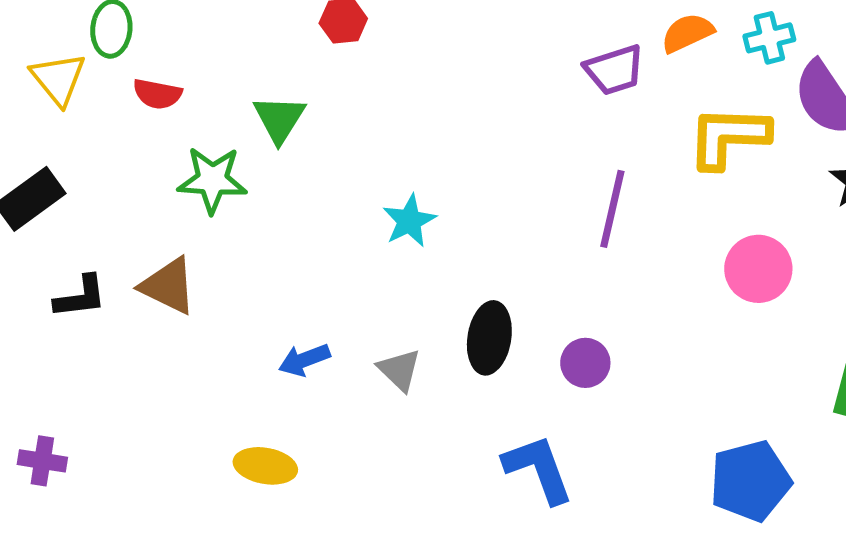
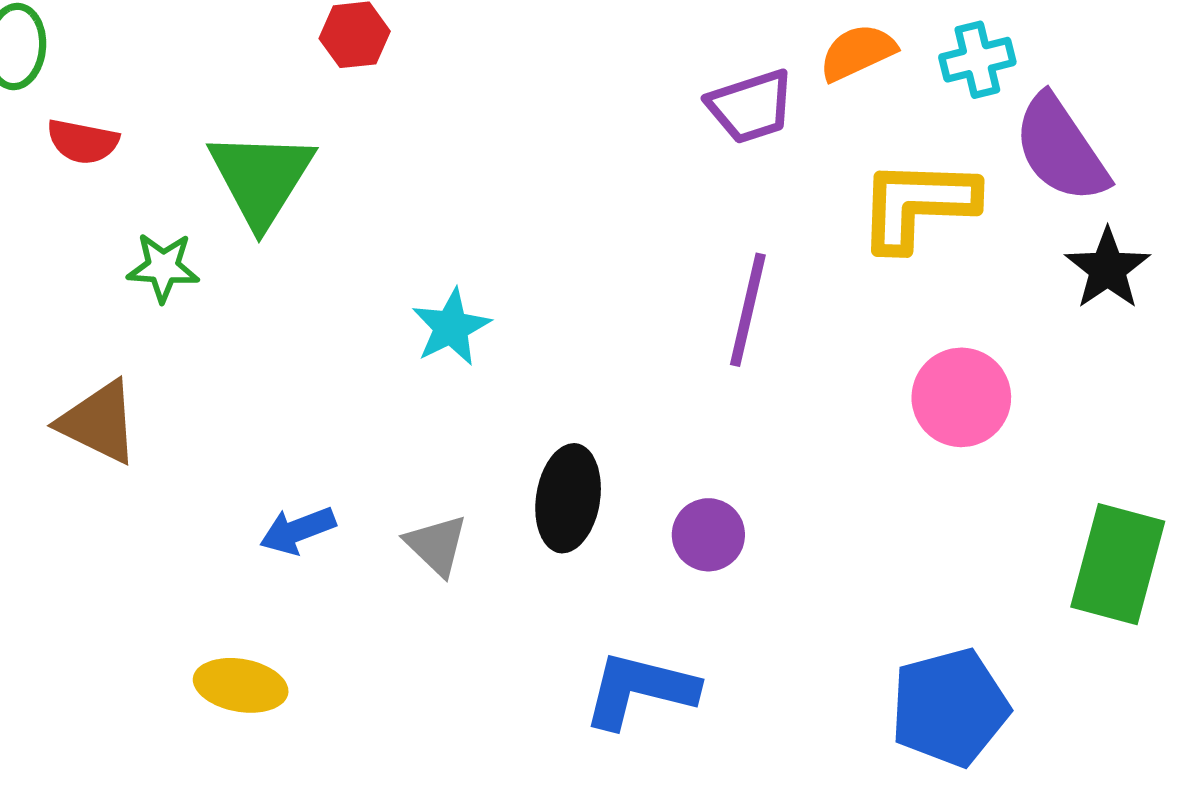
green triangle: (279, 119) -> (261, 178), size x1.4
green star: (212, 180) -> (163, 267), size x0.7
blue L-shape: (538, 469) -> (640, 690), turned -56

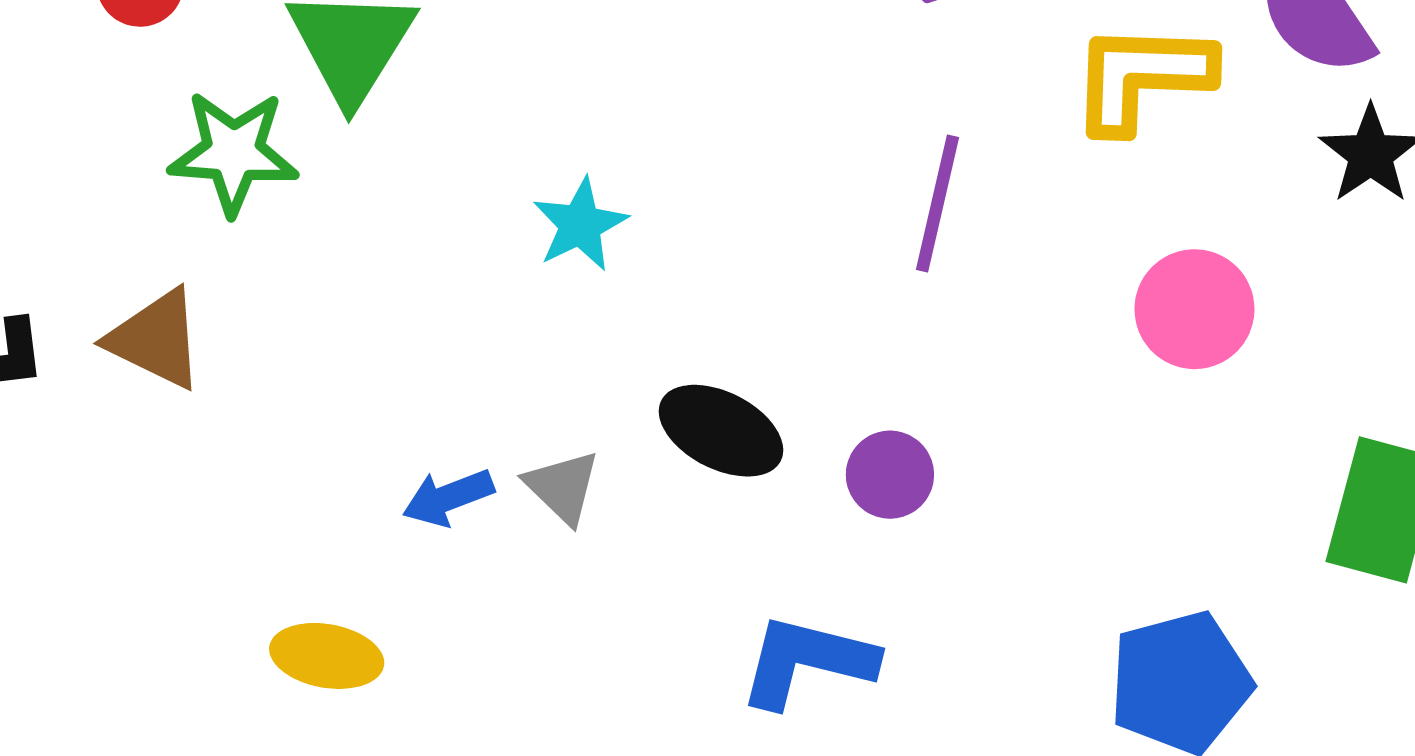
green star: (163, 267) -> (233, 153), size x1.5
black ellipse: (568, 498) -> (721, 431), turned -72
blue arrow: (298, 530) -> (448, 498), moved

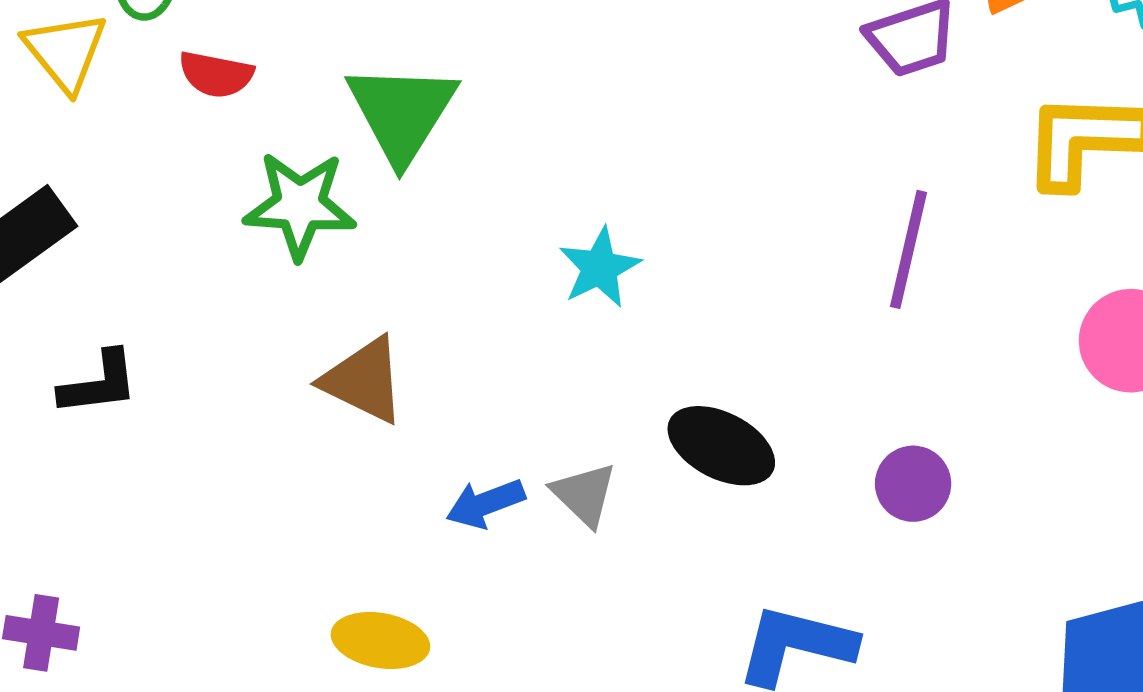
brown triangle: (156, 339) -> (364, 380), moved
purple circle: (890, 475) -> (913, 484), moved

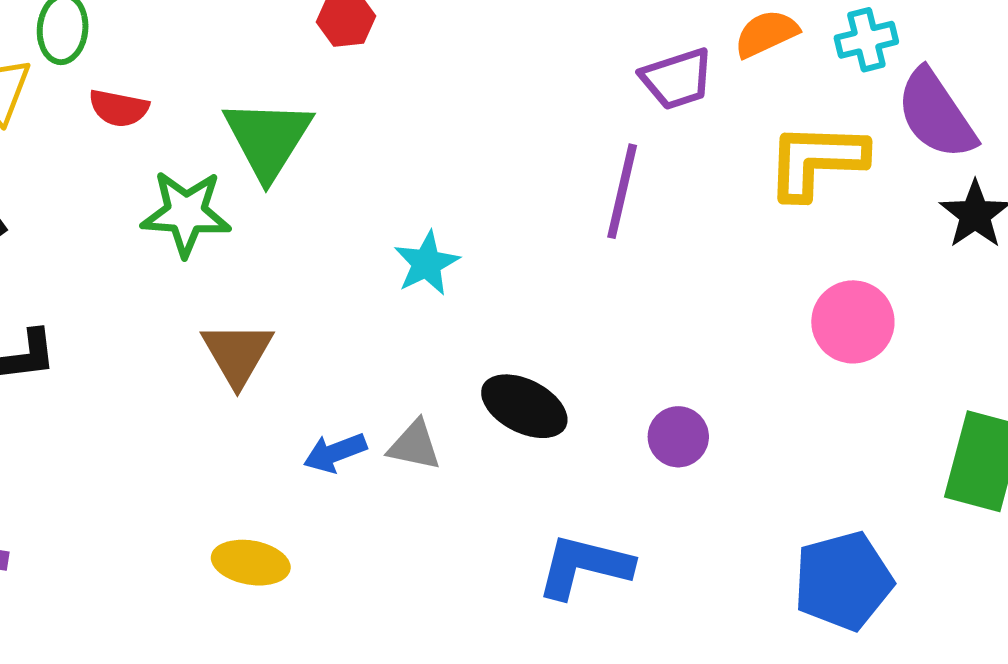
purple line: (908, 249) -> (622, 191), moved
brown triangle: (364, 380) -> (237, 354), turned 34
gray triangle: (584, 494) -> (414, 445), turned -32

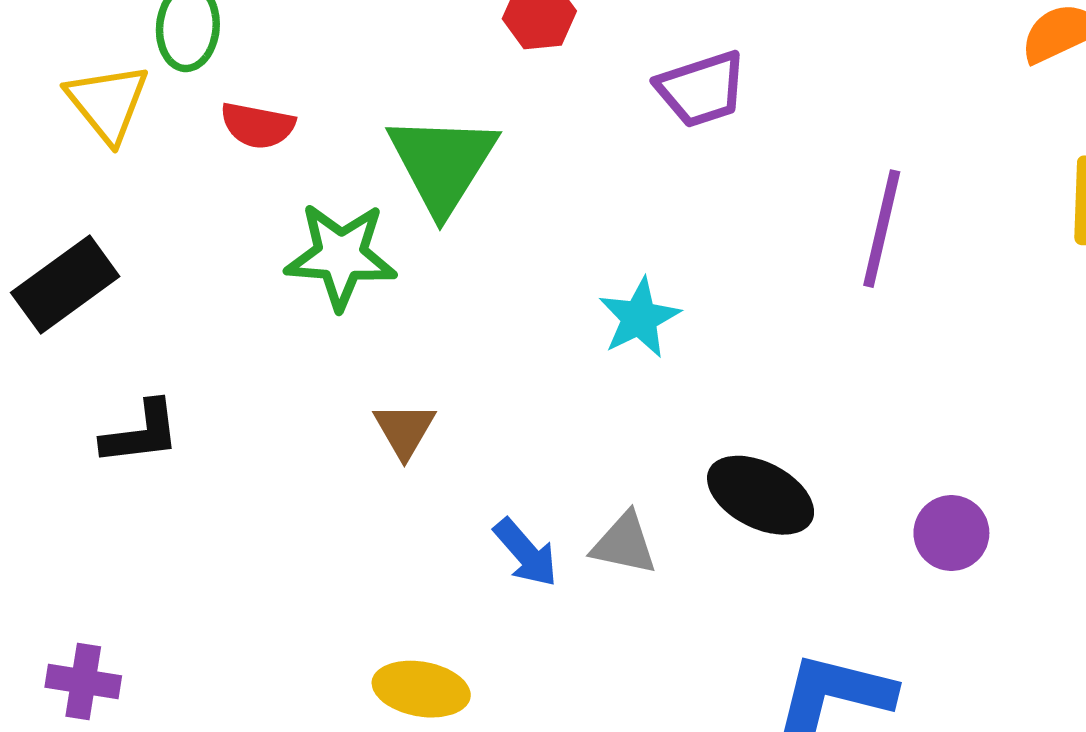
purple trapezoid: (677, 79) -> (701, 89), moved
brown triangle: (237, 354) -> (404, 430), size x0.7
blue arrow: (335, 453) -> (526, 553), turned -110

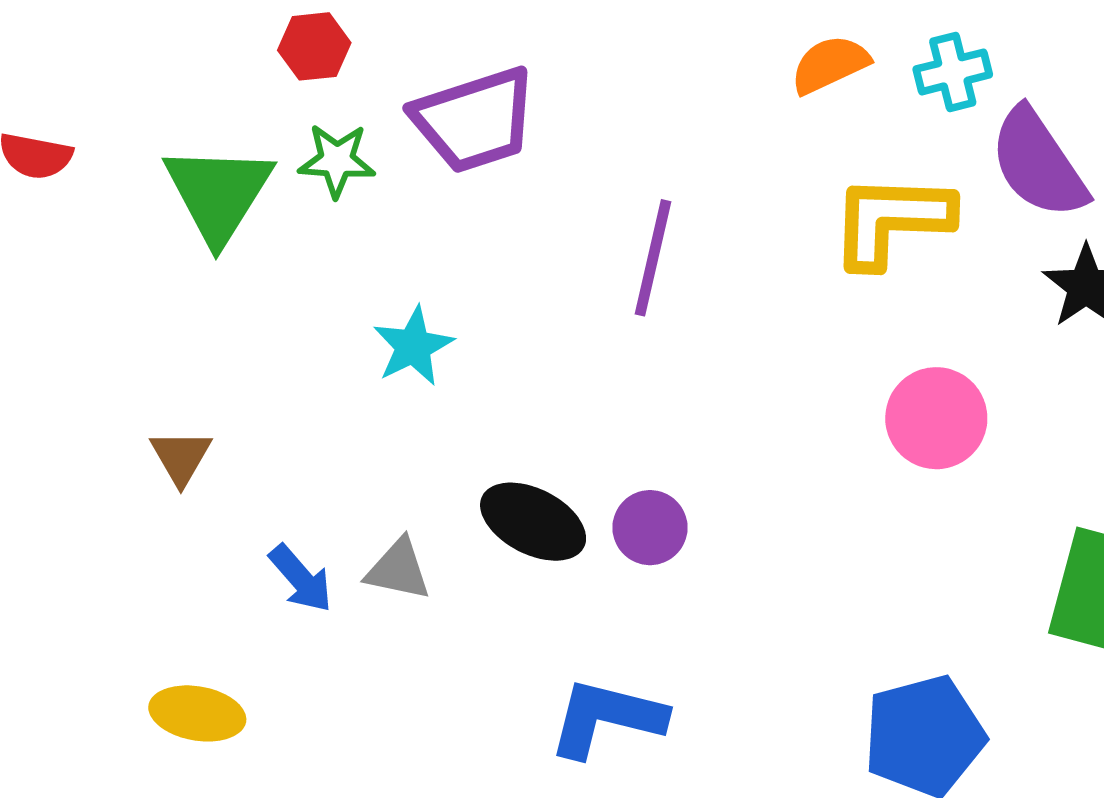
purple trapezoid: (701, 89) -> (475, 120), size x1.4
green star: (341, 256) -> (337, 160), moved, size x0.7
purple circle: (951, 533) -> (650, 528), moved

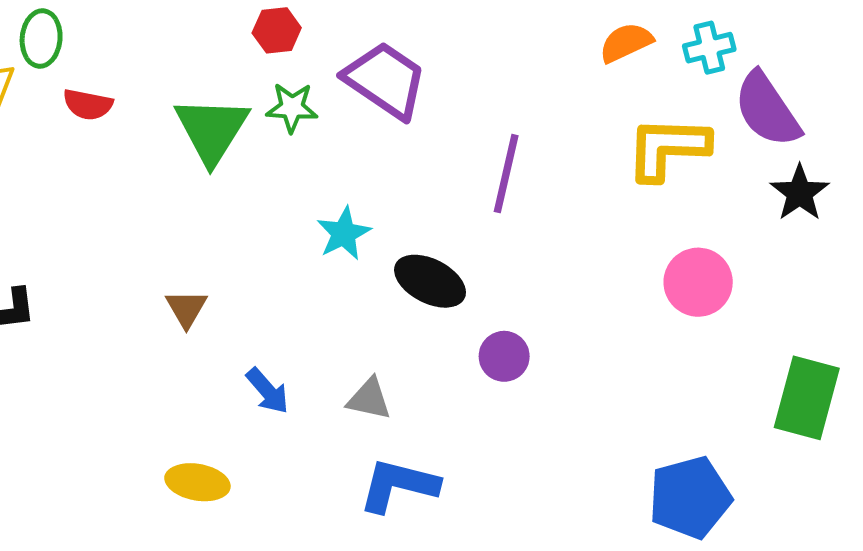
purple trapezoid: (475, 120) -> (385, 80), turned -128
black ellipse: (533, 522) -> (430, 281), moved
gray triangle: (398, 570) -> (369, 399), moved
blue L-shape: (607, 718) -> (399, 485), moved

